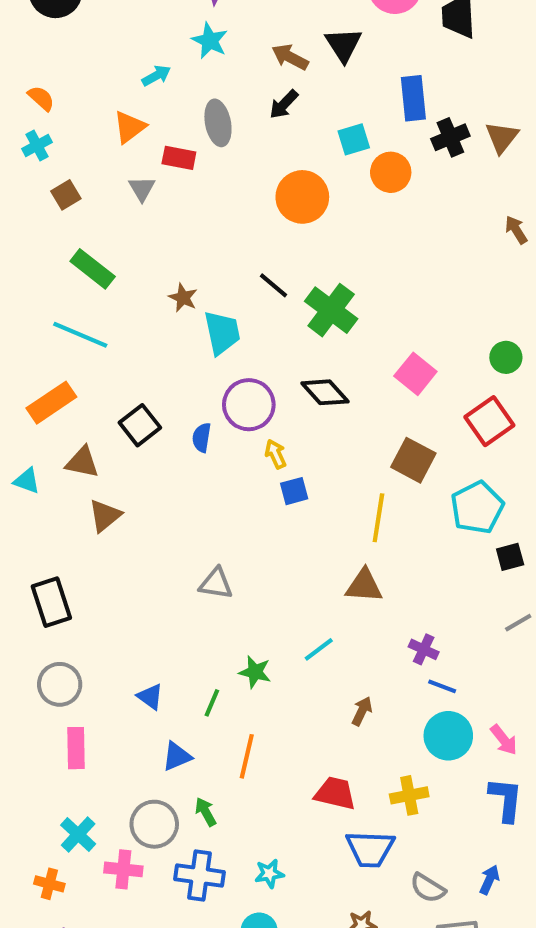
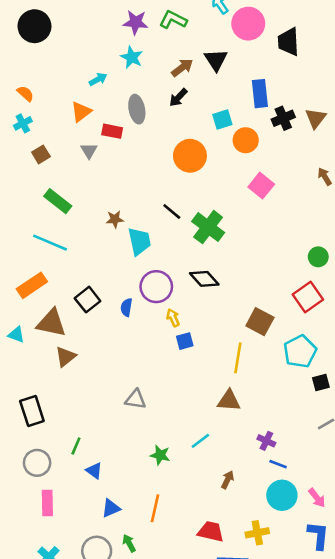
brown arrow: (290, 57) -> (182, 68), turned 115
brown star: (183, 298) -> (115, 219), turned -30
pink square: (415, 374) -> (261, 186), moved
brown triangle: (82, 462) -> (51, 323), size x1.4
green line: (212, 703) -> (76, 446), moved

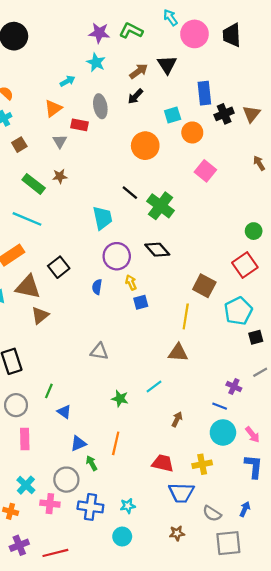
black trapezoid: (288, 42) -> (232, 35), moved
brown star: (115, 219) -> (60, 176), moved
blue semicircle: (126, 307) -> (97, 287), moved
purple cross: (266, 441) -> (234, 387), moved
green arrow: (129, 543) -> (92, 463), moved

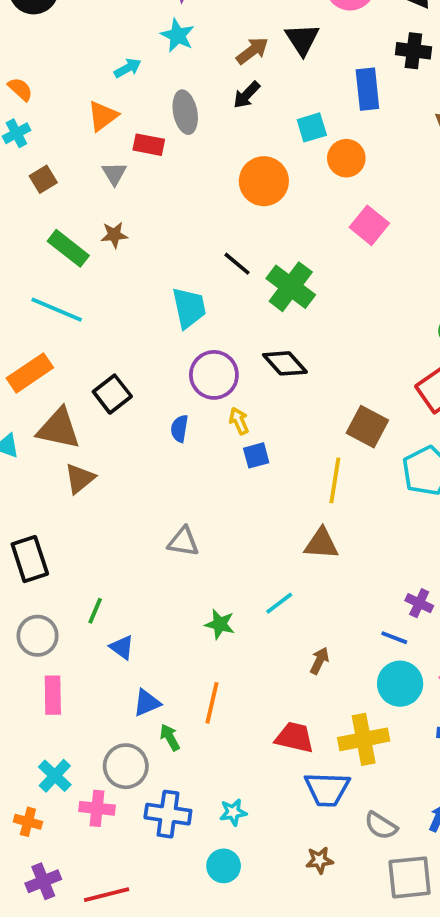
black cross: (224, 114) -> (413, 51), moved, turned 30
yellow cross: (202, 464) -> (364, 739), size x1.4

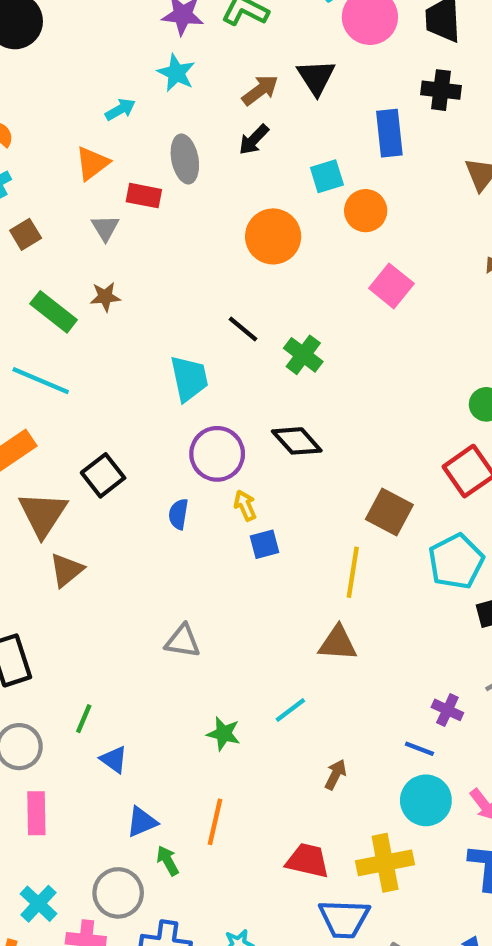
green cross: (291, 287) -> (303, 355), size x0.7
brown triangle: (59, 429) -> (43, 514), turned 51

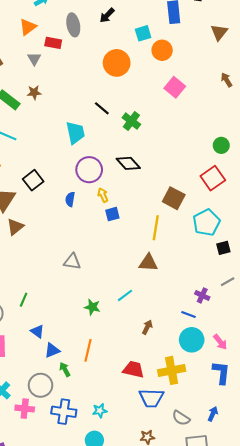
blue triangle: (114, 759) -> (37, 331), moved

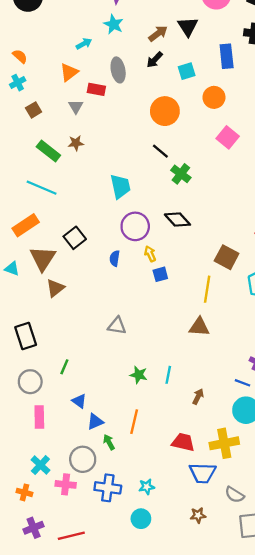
cyan square: (143, 33) -> (187, 71), moved
black line: (102, 108) -> (160, 151), moved
cyan line: (125, 295) -> (168, 375), moved, turned -42

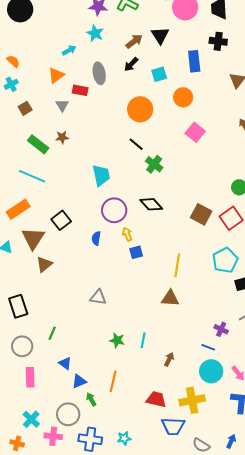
brown square: (227, 257) -> (201, 214), moved

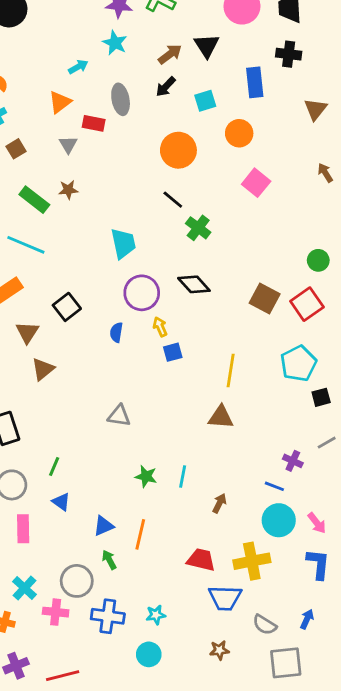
brown triangle: (33, 238) -> (27, 332), size x0.7
blue triangle: (65, 363) -> (61, 502), moved
blue triangle: (79, 381) -> (104, 526), moved

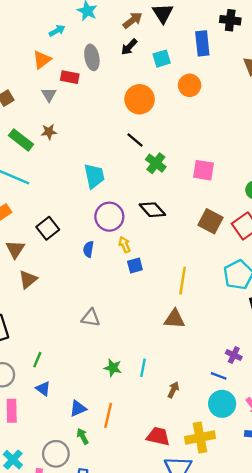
pink square: (256, 183) -> (203, 170), moved, turned -30

